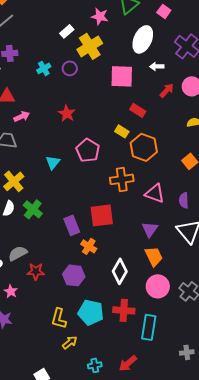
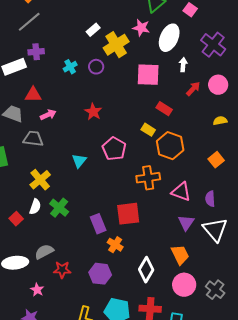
pink star: (100, 16) -> (141, 28), moved
white arrow: (157, 66) -> (183, 65), turned 96
purple triangle: (150, 229) -> (186, 223), moved

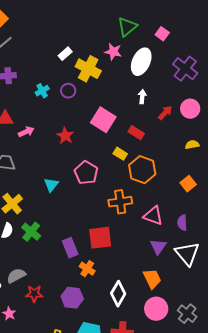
yellow cross: (116, 45) -> (88, 69), turned -30
white arrow: (183, 65) -> (142, 97), moved
pink square: (148, 75) -> (103, 120), moved, turned 30
pink arrow: (48, 115) -> (26, 132), moved

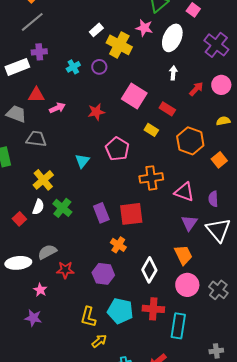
red star: (65, 136) -> (96, 112), turned 30
orange hexagon: (142, 170) -> (190, 141), moved
purple rectangle: (70, 248) -> (101, 213), moved

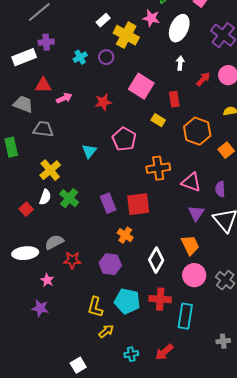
red rectangle: (167, 109) -> (174, 99), turned 49

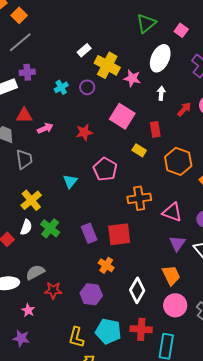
pink star: (151, 18) -> (132, 78), moved
gray trapezoid: (43, 129) -> (24, 159), turned 75

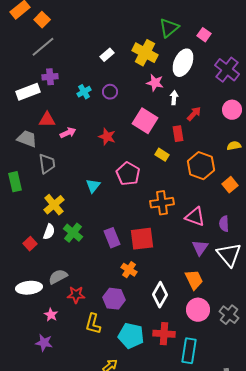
yellow cross: (107, 65) -> (145, 53), moved
white arrow: (161, 93) -> (174, 98), moved
red arrow: (184, 109) -> (194, 114), moved
red star: (84, 132) -> (107, 137), turned 30
yellow L-shape: (76, 337) -> (93, 324), moved

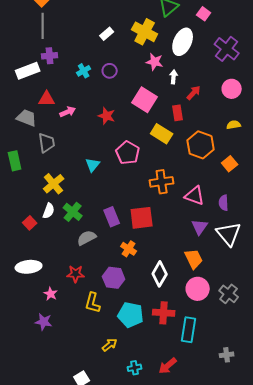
gray line: (43, 47) -> (43, 26), turned -50
yellow rectangle: (162, 155) -> (162, 134), size x1.5
gray semicircle: (58, 277) -> (87, 238), moved

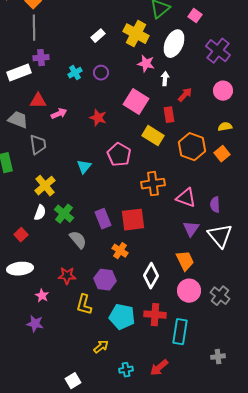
orange square: (230, 164) -> (222, 154), moved
red square: (30, 223) -> (21, 235), moved
gray semicircle: (87, 238) -> (78, 240), turned 78

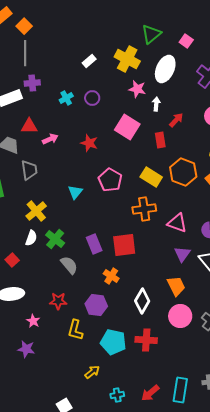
yellow rectangle: (153, 136) -> (151, 177), moved
cyan rectangle: (180, 332) -> (180, 390), moved

